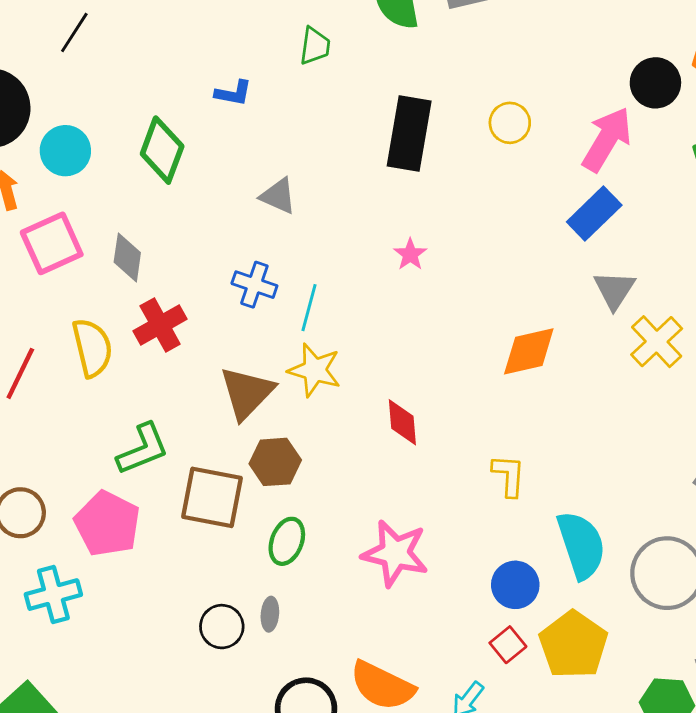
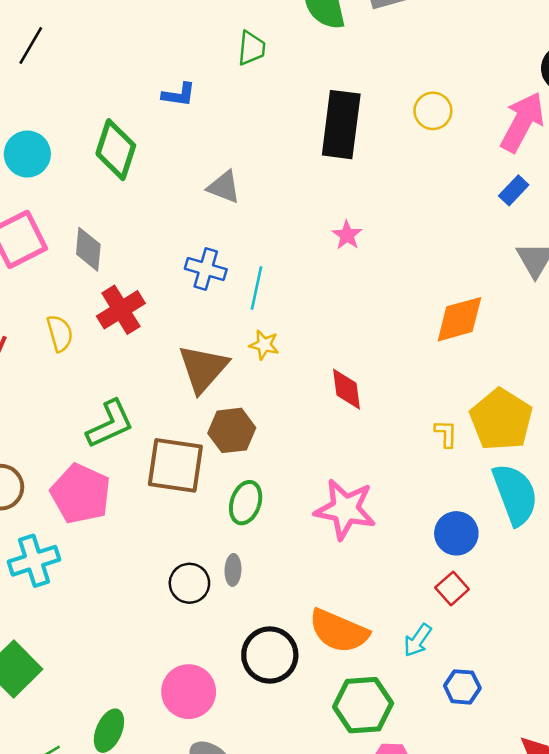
blue rectangle: (594, 214) -> (514, 190), size x0.6
yellow semicircle: (92, 348) -> (60, 333), size x0.7
yellow star: (315, 370) -> (264, 345), size x0.6
yellow L-shape: (509, 476) -> (446, 434), size x0.7
yellow pentagon: (573, 645) -> (501, 420), moved

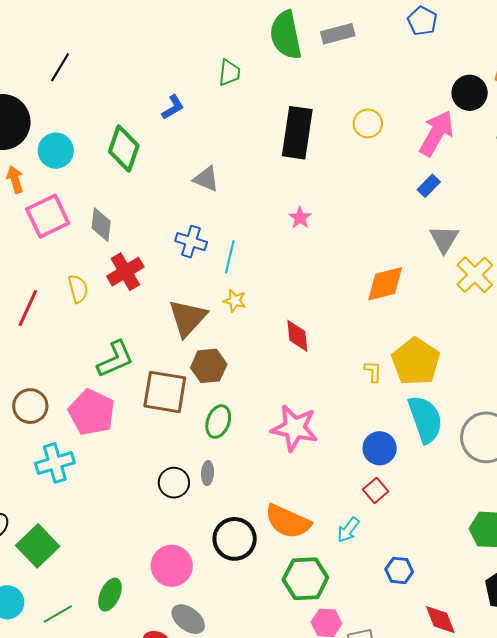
blue L-shape: (179, 95) -> (173, 107), turned -40
blue hexagon: (462, 687) -> (399, 570), moved

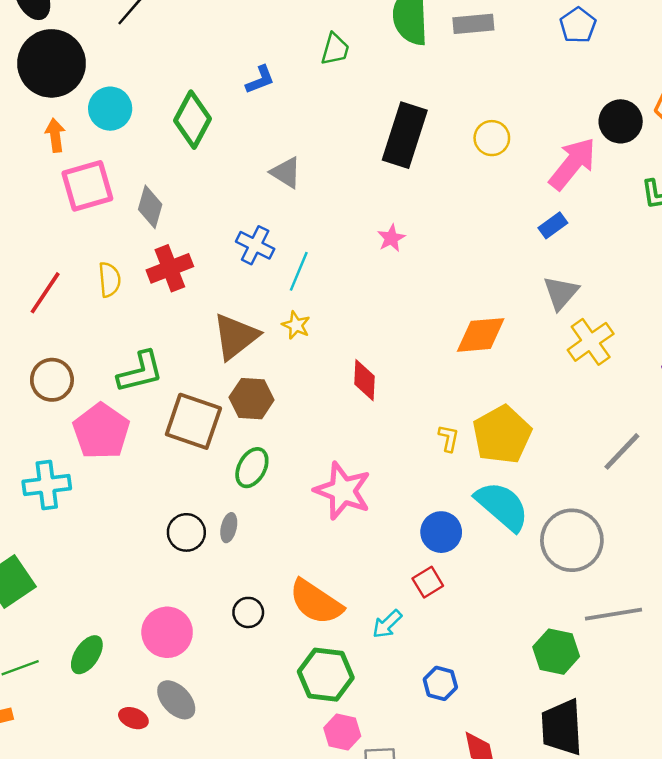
brown circle: (30, 406) -> (52, 380), moved
cyan semicircle: (425, 419) -> (502, 506), turned -39
black circle: (235, 539) -> (248, 612), size x0.6

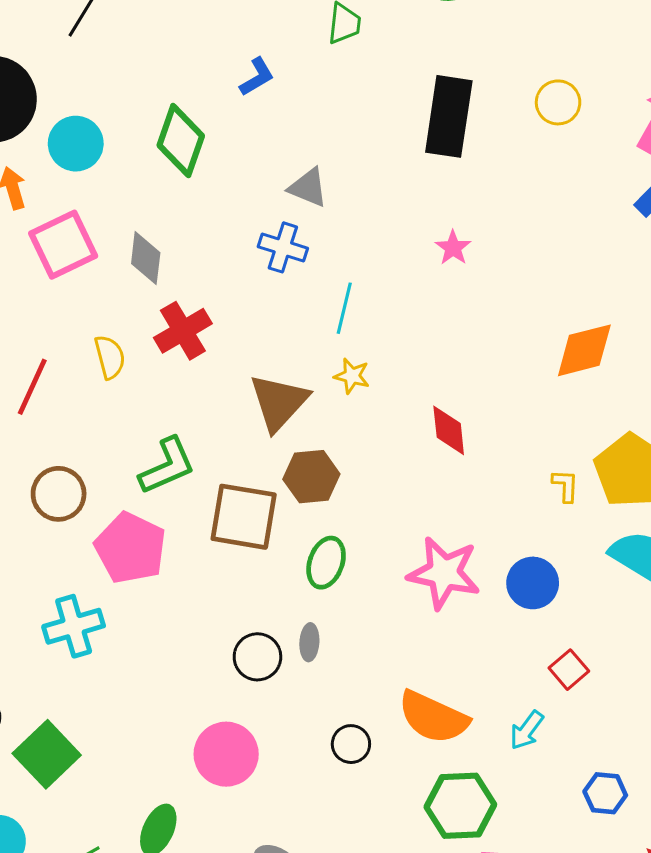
blue cross: (255, 245) -> (283, 247), moved
blue circle: (441, 532) -> (533, 583), moved
pink circle: (167, 632) -> (226, 754), moved

